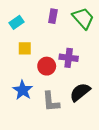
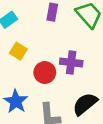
yellow square: (25, 48) -> (18, 51), turned 32

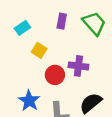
yellow square: (18, 51) -> (39, 50), moved

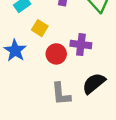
blue star: (29, 101) -> (15, 50), moved

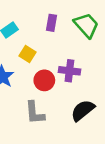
gray L-shape: (61, 94) -> (35, 113), moved

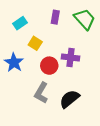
black semicircle: (83, 110) -> (69, 99), moved
gray L-shape: (35, 113) -> (41, 93), turned 35

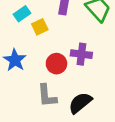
yellow square: (35, 43) -> (40, 27), moved, turned 32
gray L-shape: (41, 93) -> (47, 96), turned -35

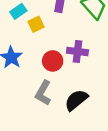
gray L-shape: (47, 96) -> (43, 93), turned 35

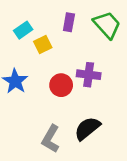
gray L-shape: (43, 93) -> (51, 139), moved

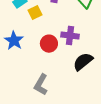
black semicircle: (87, 128) -> (83, 62), moved

